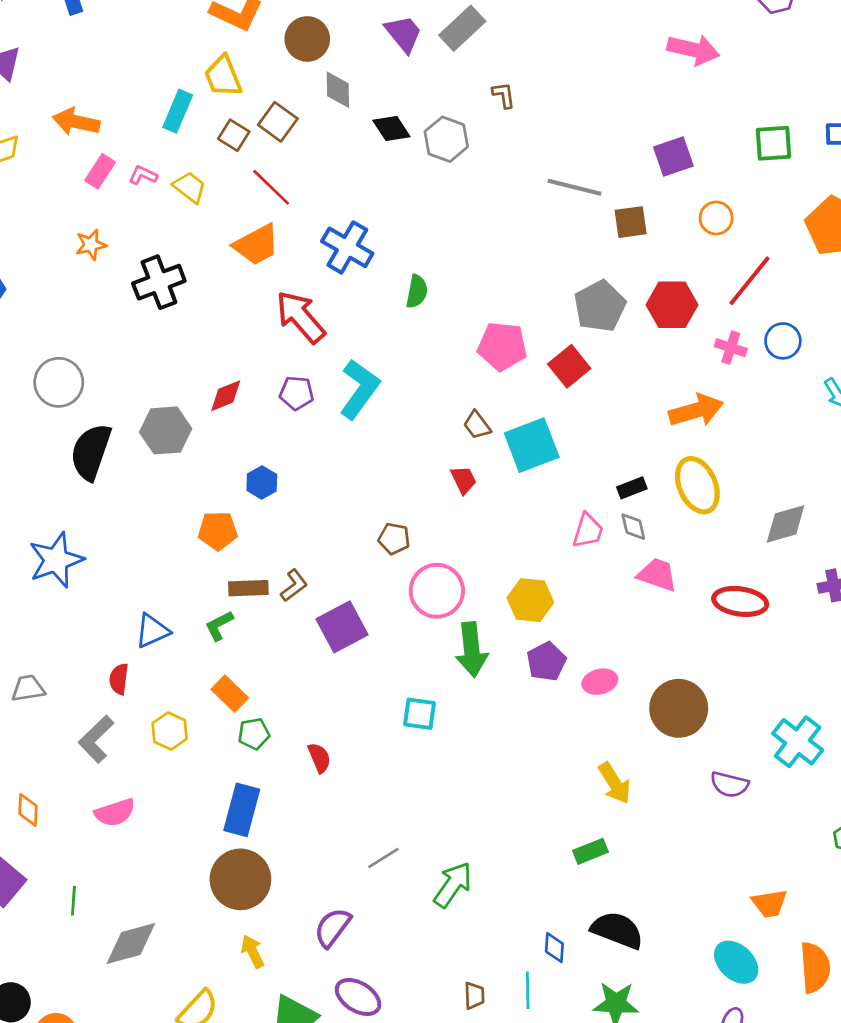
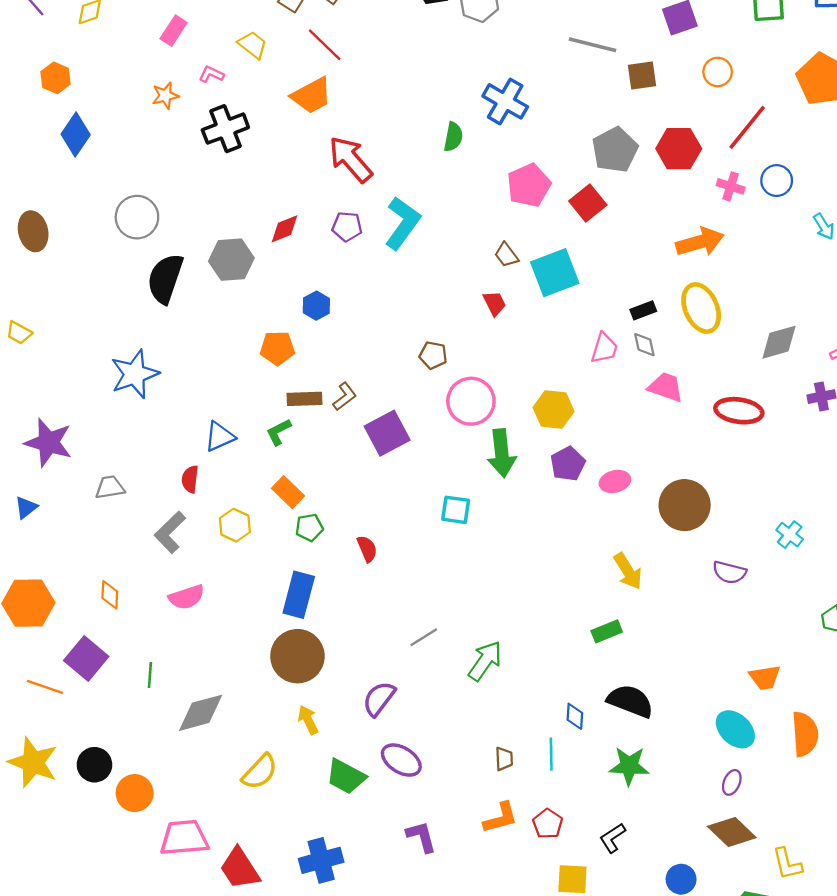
pink L-shape: (143, 175) -> (211, 74), moved
blue cross: (347, 247) -> (505, 101), moved
pink pentagon: (502, 346) -> (529, 185), turned -30
cyan cross: (798, 742) -> (790, 535), size x0.6

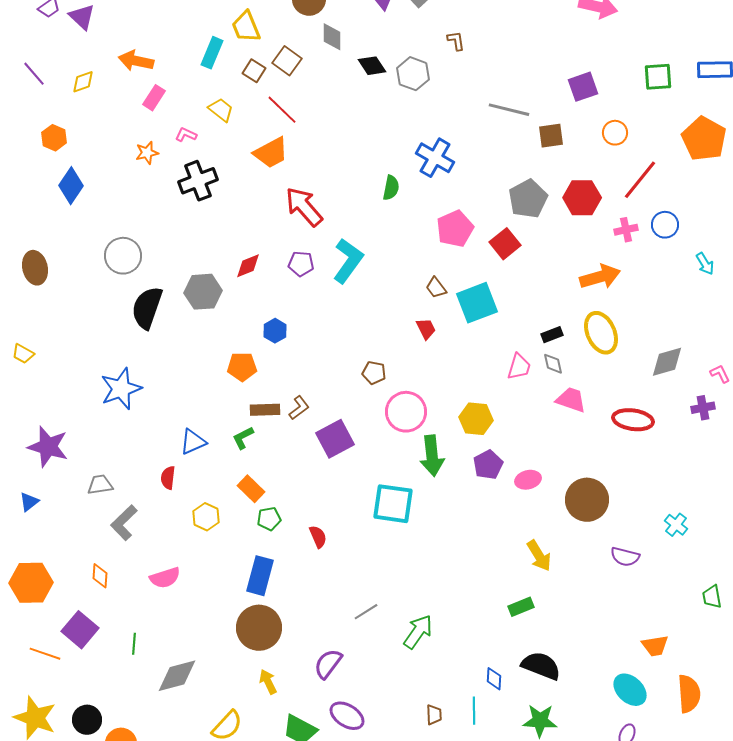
pink cross: (731, 186) -> (626, 230), turned -30
cyan square: (456, 510) -> (393, 504), size x1.6
gray L-shape: (170, 532) -> (124, 523), moved

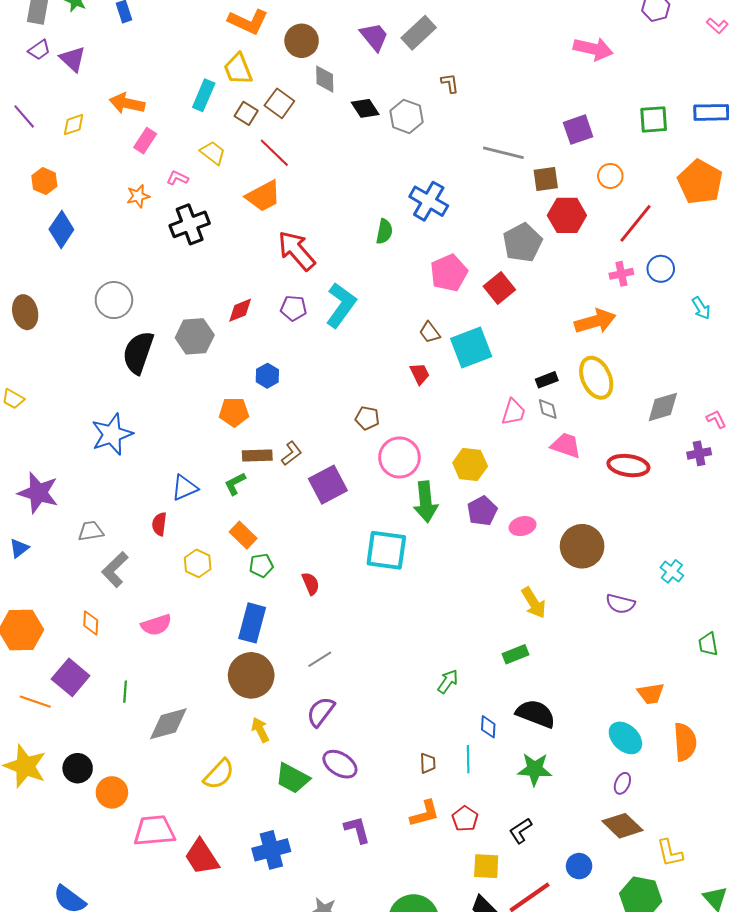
red hexagon: (582, 198) -> (567, 215), moved
gray line: (366, 612) -> (320, 659), moved
green arrow: (418, 632) -> (448, 681), moved, size x0.7

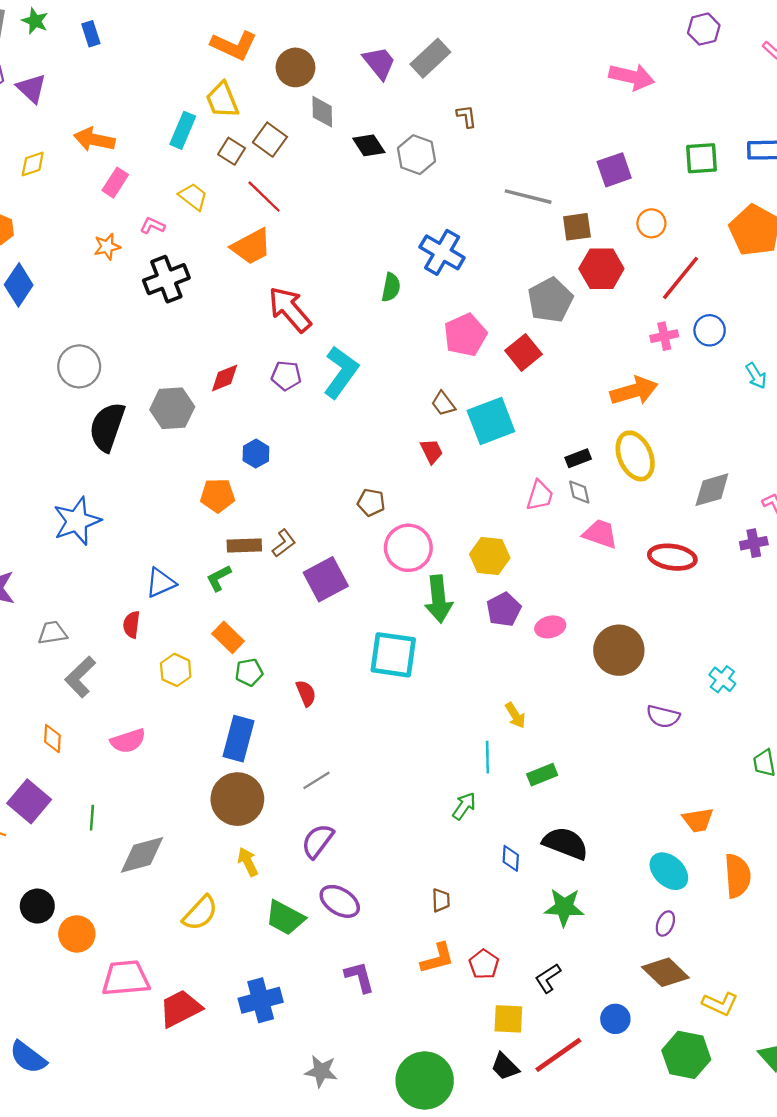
yellow arrow: (534, 603) -> (515, 715), moved, size x0.7
cyan line: (468, 759) -> (487, 757), moved
yellow L-shape: (670, 853) -> (720, 1004), turned -52
red trapezoid: (202, 857) -> (180, 1008), turned 96

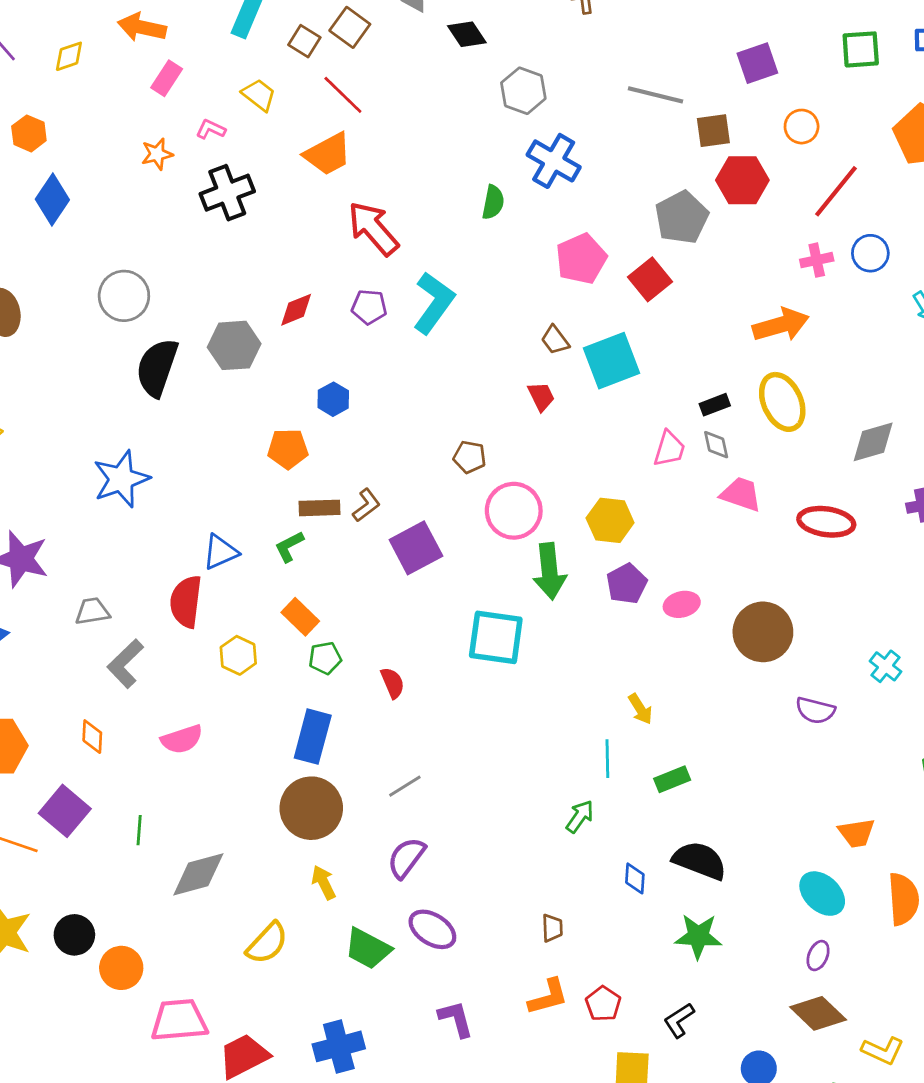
gray hexagon: (416, 155) -> (523, 91), moved
red semicircle: (132, 625) -> (186, 602), size x1.6

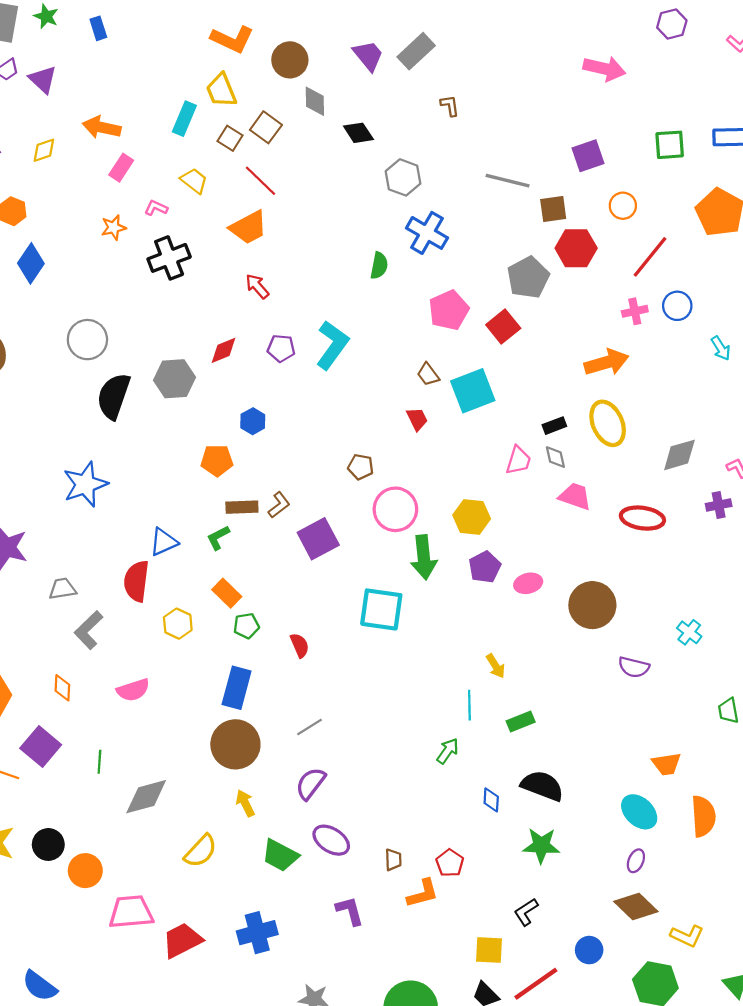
red arrow: (373, 228) -> (257, 286), moved, size x0.6
brown trapezoid: (552, 928) -> (393, 860), moved
red pentagon: (603, 1004) -> (450, 863), moved

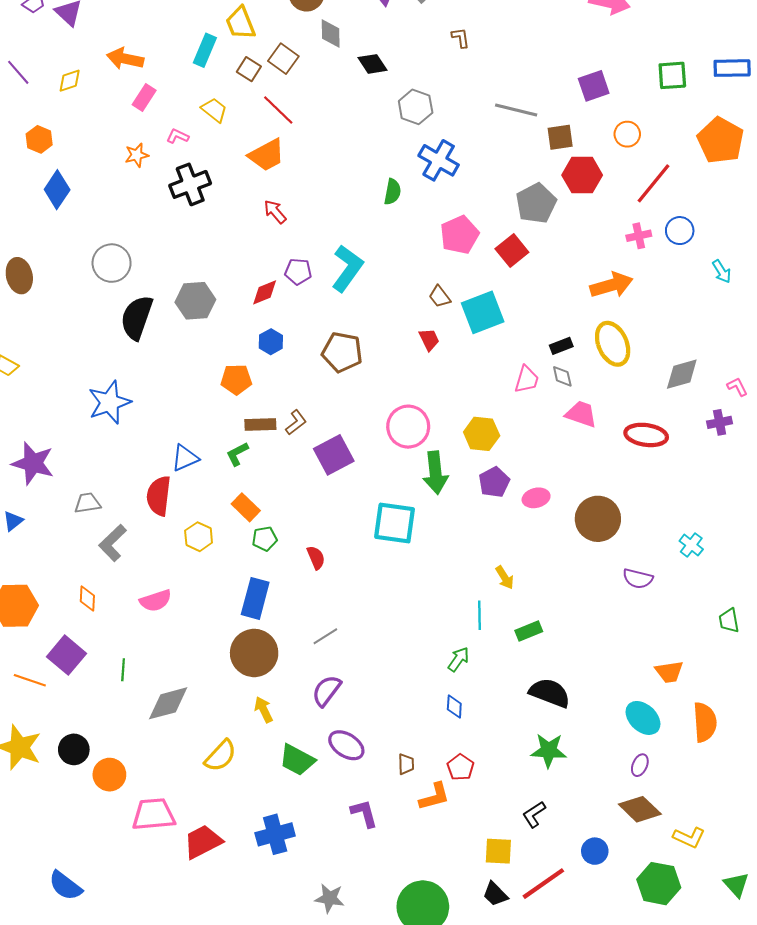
red diamond: (223, 350) -> (265, 292), moved
brown pentagon: (361, 467) -> (342, 352), moved, size x1.6
blue diamond: (491, 800) -> (454, 706), moved

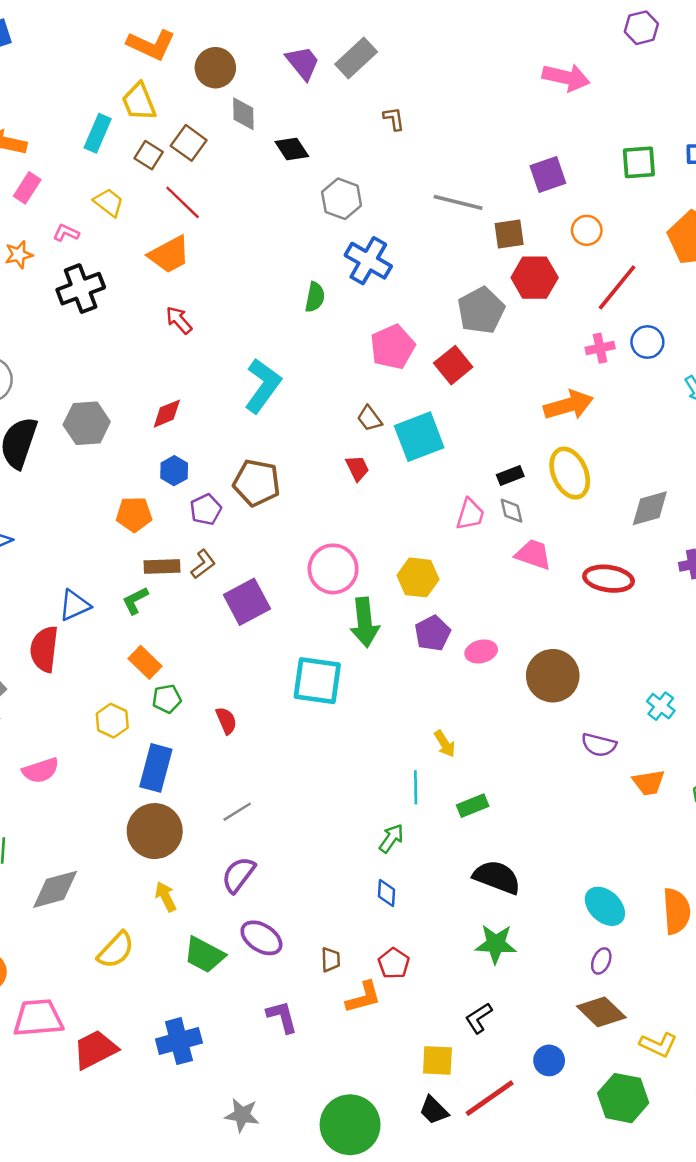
purple pentagon: (298, 271) -> (206, 509), moved, turned -30
yellow hexagon: (199, 537) -> (112, 721), moved
orange trapezoid: (669, 672) -> (649, 783), moved

